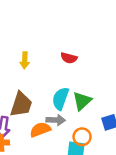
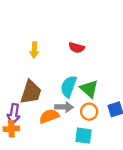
green triangle: (82, 101) -> (89, 89), turned -36
orange circle: (82, 137) -> (89, 112), moved

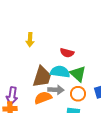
red semicircle: (77, 48) -> (67, 53), moved
cyan semicircle: (69, 86) -> (60, 72), turned 78
brown trapezoid: (31, 92) -> (42, 77), moved

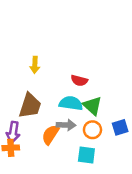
brown trapezoid: (42, 77) -> (30, 106), moved
orange semicircle: (43, 98) -> (50, 135), turned -36

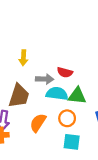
green triangle: (92, 106) -> (77, 96), turned -36
gray arrow: (66, 125) -> (45, 79), moved
orange circle: (92, 130) -> (67, 118), moved

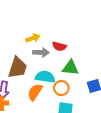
yellow arrow: (23, 58) -> (33, 38), moved, turned -112
cyan semicircle: (57, 94) -> (45, 77), moved

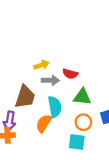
cyan semicircle: (45, 77) -> (55, 107), turned 72
orange circle: (61, 88) -> (83, 122), moved

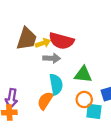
red semicircle: (70, 74) -> (61, 41), moved, size x1.6
brown trapezoid: (25, 97) -> (27, 39), moved
cyan square: (77, 142) -> (94, 111), moved

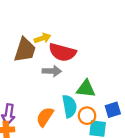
yellow arrow: (43, 43) -> (42, 38), moved
cyan semicircle: (56, 84) -> (69, 106), moved

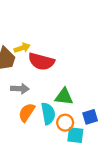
gray arrow: (52, 71) -> (20, 89), moved
orange semicircle: (45, 117) -> (27, 112), moved

